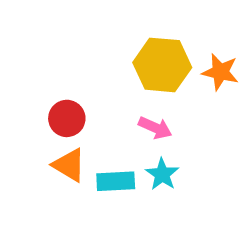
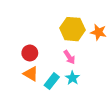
pink arrow: (155, 128) -> (69, 57), turned 32
cyan rectangle: (116, 181) -> (52, 81), turned -49

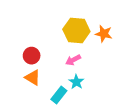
pink arrow: (69, 57) -> (73, 60), turned 96
cyan rectangle: (52, 81) -> (59, 95), moved

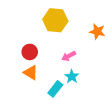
yellow hexagon: (76, 30) -> (55, 20), moved

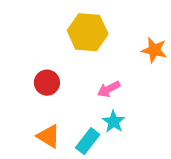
orange triangle: (31, 72) -> (49, 136), moved

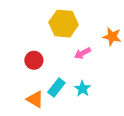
pink arrow: (109, 89) -> (82, 53), moved
cyan rectangle: (88, 141) -> (56, 87), moved

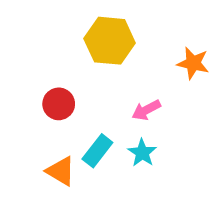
pink arrow: (82, 53) -> (146, 110), moved

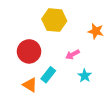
red circle: (59, 104) -> (29, 51), size x1.5
cyan star: (142, 153) -> (85, 76), moved

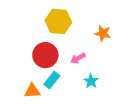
red circle: (29, 51) -> (45, 55), moved
orange triangle: (30, 85) -> (32, 91), turned -35

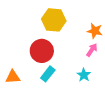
pink arrow: (78, 58) -> (92, 50), moved, turned 152
orange triangle: (32, 91) -> (13, 77), moved

